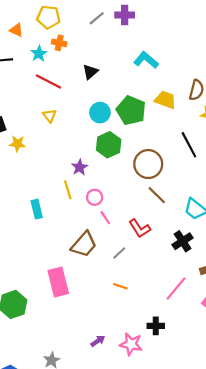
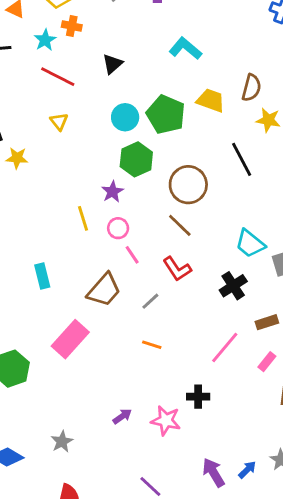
purple star: (80, 167) -> (112, 192), moved
brown line: (157, 195) -> (180, 225), moved
cyan rectangle: (37, 209) -> (42, 276), moved
pink rectangle: (58, 282) -> (70, 339), turned 56

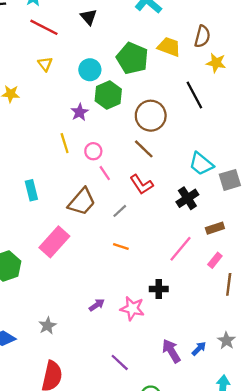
black triangle: (112, 64) -> (89, 17), turned -30
cyan circle: (125, 117) -> (90, 70), moved
purple star: (112, 192) -> (80, 112), moved

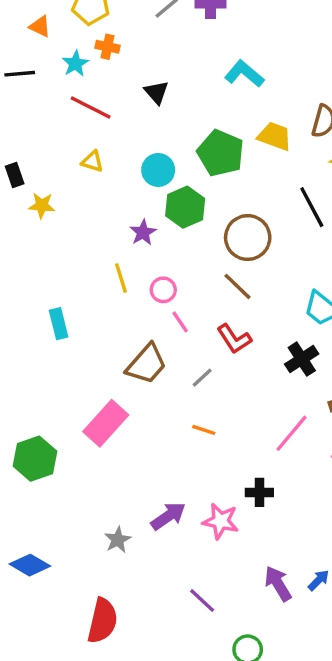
yellow triangle: (45, 64) -> (92, 162), turned -35
cyan rectangle: (31, 190) -> (59, 324), moved
purple arrow: (97, 305) -> (168, 516), size x1.5
gray star: (47, 326) -> (118, 540), moved

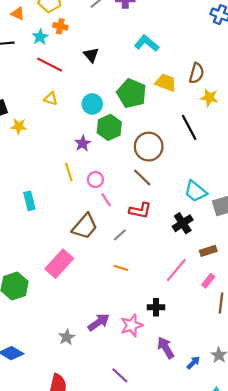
red L-shape: (234, 339) -> (140, 210), turned -45
pink star: (221, 521) -> (132, 325), turned -30
purple arrow: (278, 584) -> (166, 348), moved

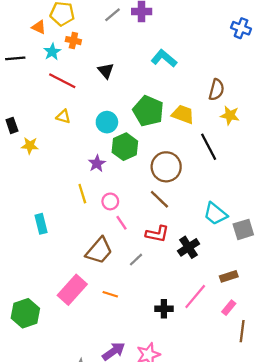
orange triangle: (18, 14) -> (39, 27), moved
yellow trapezoid: (166, 83) -> (183, 114), moved
black cross: (183, 223) -> (189, 247), moved
orange line: (121, 268) -> (110, 294), moved
black cross: (156, 307) -> (164, 309), moved

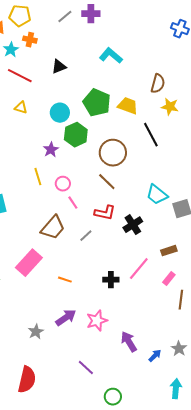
black triangle: (106, 71) -> (59, 67), turned 49
orange line: (110, 294) -> (65, 280), moved

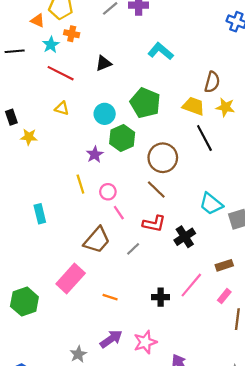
yellow trapezoid: (128, 106) -> (193, 106), moved

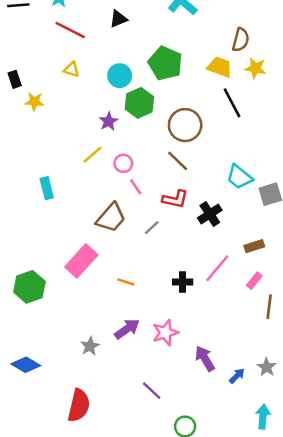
yellow line: (80, 184) -> (92, 155), turned 66

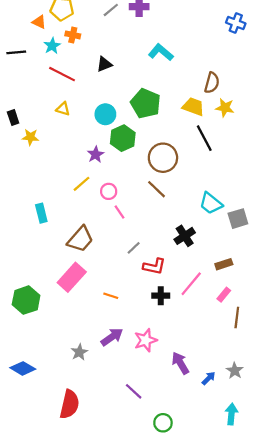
red L-shape: (175, 199) -> (154, 266), moved
brown trapezoid: (111, 218) -> (80, 239), moved

